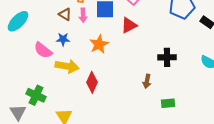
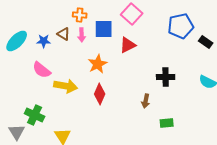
blue star: (63, 39) -> (44, 41), moved
red diamond: (92, 82) -> (100, 94), moved

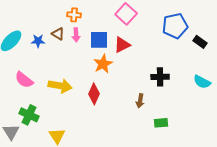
blue square: (104, 29) -> (99, 40), moved
orange star: (98, 64) -> (103, 64), moved
pink semicircle: (42, 70) -> (24, 80), moved

